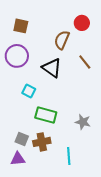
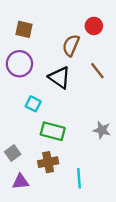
gray star: (83, 122) -> (102, 130), moved
gray square: (22, 139) -> (13, 153), moved, turned 32

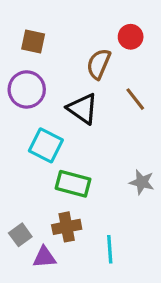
cyan square: (33, 104) -> (46, 145), size x1.5
gray square: (13, 153) -> (20, 235), moved
purple triangle: (21, 182) -> (44, 257), moved

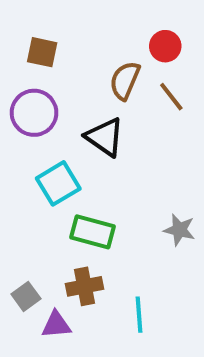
brown line: (135, 99) -> (171, 97), moved
cyan square: (46, 145) -> (58, 183), turned 32

